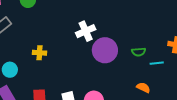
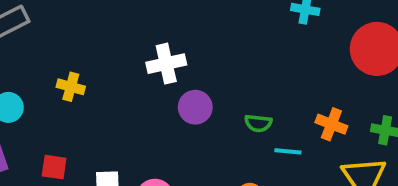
purple circle: (105, 50) -> (195, 107), size x0.7

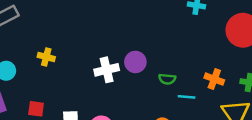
white cross: (166, 64) -> (107, 70), moved
purple circle: (195, 107) -> (135, 62), moved

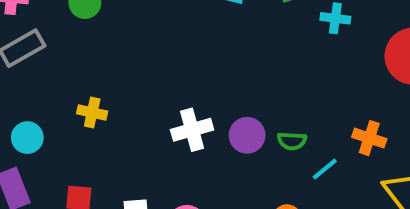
purple circle: (135, 62) -> (247, 135), moved
cyan line: (187, 97) -> (325, 169), turned -42

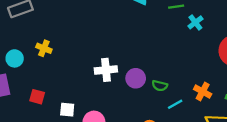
cyan cross: (335, 18) -> (195, 22), turned 35
yellow cross: (92, 112) -> (44, 48), moved

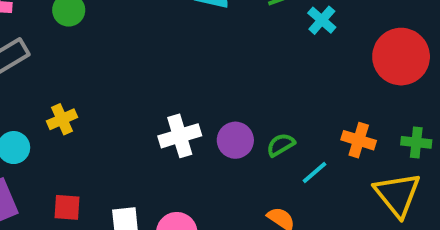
yellow cross: (44, 48) -> (62, 119), turned -35
green semicircle: (160, 86) -> (281, 145), turned 147

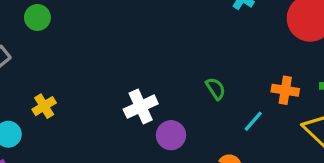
purple circle: (235, 140) -> (171, 135), moved
green semicircle: (281, 145) -> (216, 89), moved, turned 95

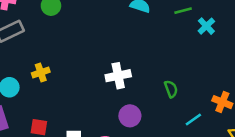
white cross: (141, 107) -> (118, 76), moved

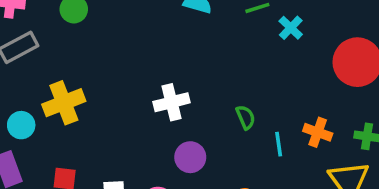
yellow cross: (41, 73) -> (64, 103), size x1.6
cyan line: (193, 120) -> (279, 144), moved, turned -60

